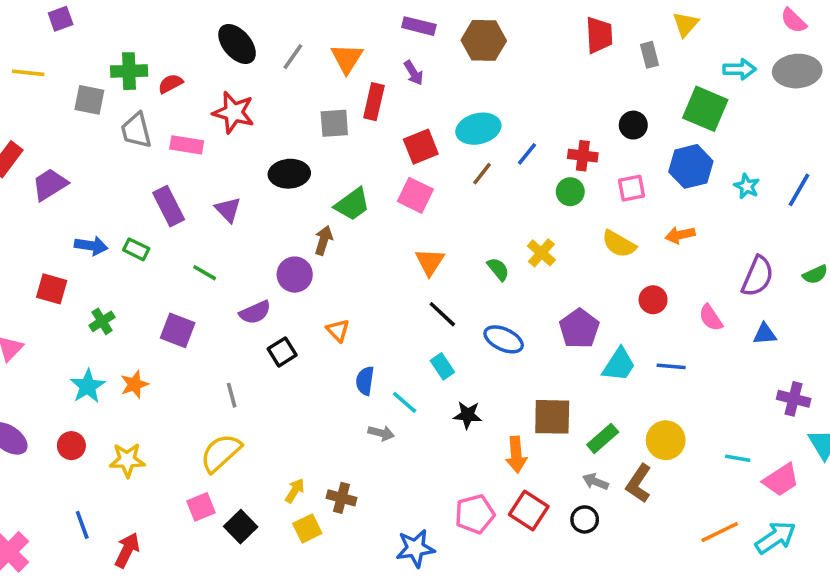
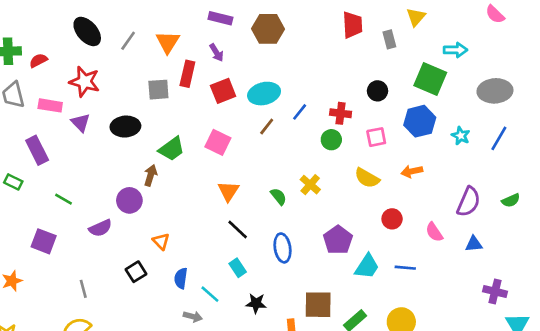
gray ellipse: (797, 71) -> (495, 91), moved
red square: (421, 147) -> (223, 91), moved
purple triangle: (228, 210) -> (81, 123), moved
blue ellipse: (504, 339) -> (282, 248), turned 56
black square: (282, 352) -> (136, 272), moved

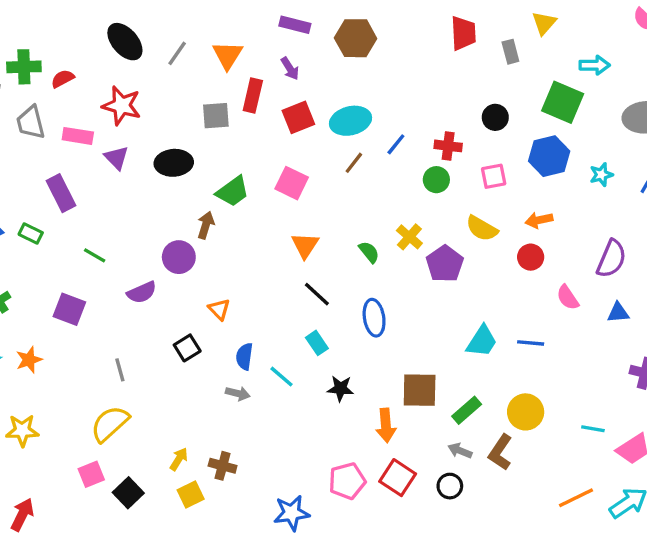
cyan star: (461, 136) -> (601, 175), turned 30
red circle: (392, 219) -> (531, 257), moved
purple pentagon: (338, 240) -> (445, 264), moved
gray arrow: (193, 317) -> (238, 393), moved

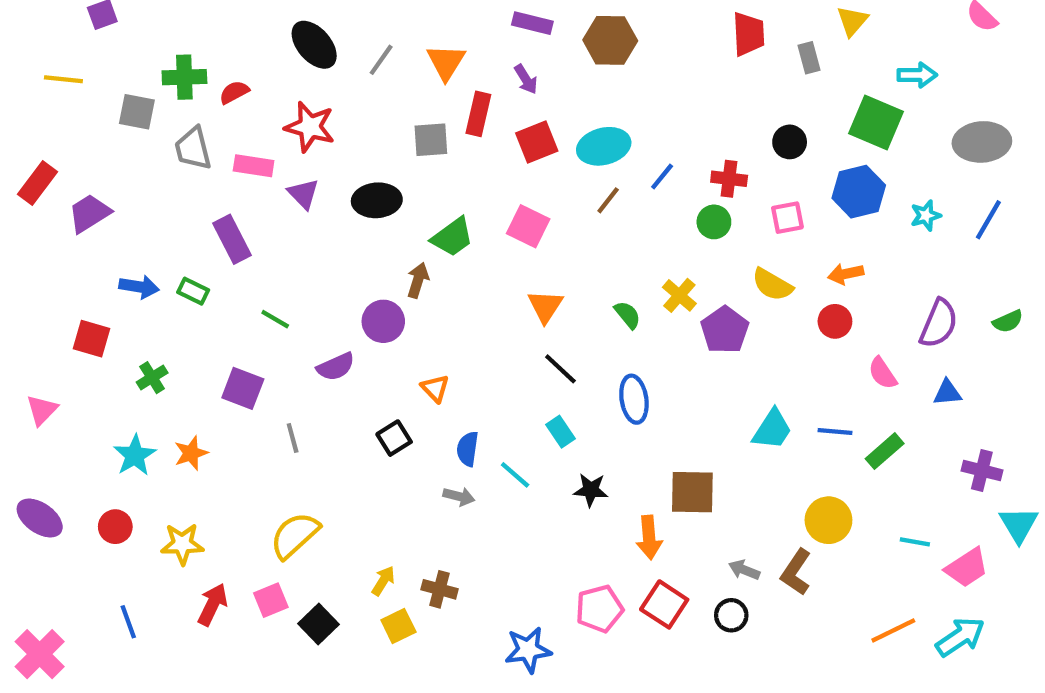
gray line: (120, 370) -> (293, 438), moved
green rectangle: (467, 410) -> (885, 451), moved
red arrow: (22, 515) -> (213, 604), moved

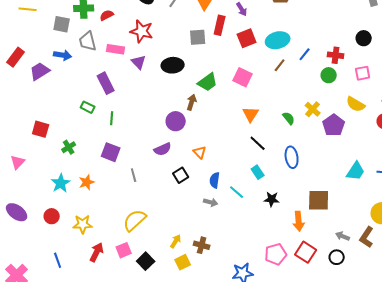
blue arrow: (139, 287) -> (63, 55), moved
green line: (275, 319) -> (112, 118), moved, turned 64
purple semicircle: (336, 367) -> (163, 149), moved

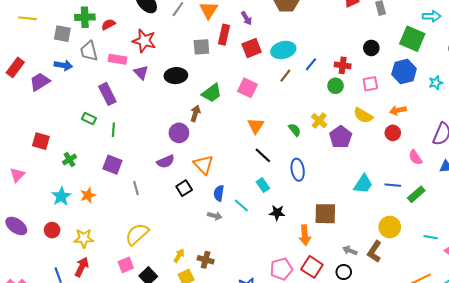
orange triangle: (200, 152) -> (204, 165), size x1.5
red arrow: (97, 252) -> (82, 267), moved

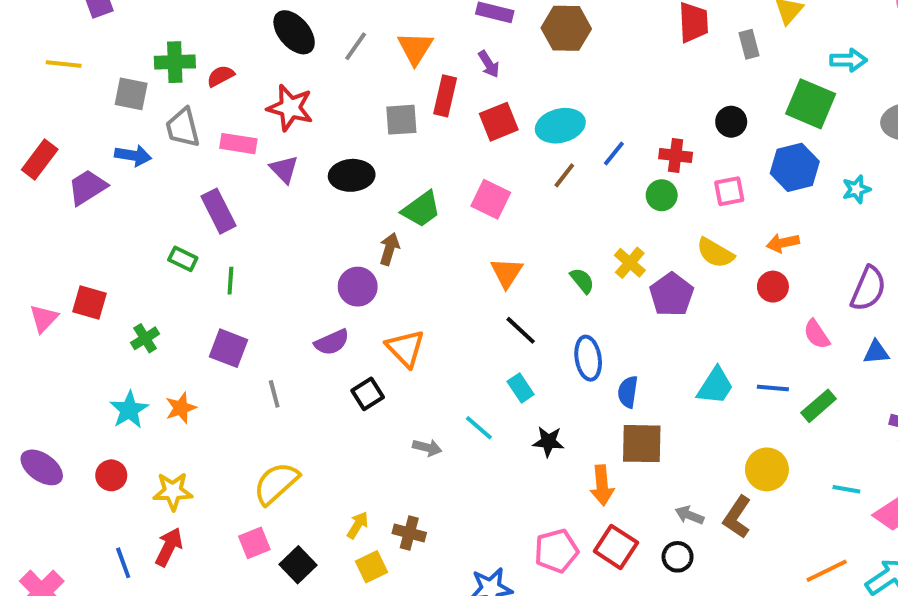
pink triangle: (17, 175) -> (44, 318), moved
blue semicircle: (219, 193) -> (628, 392), moved

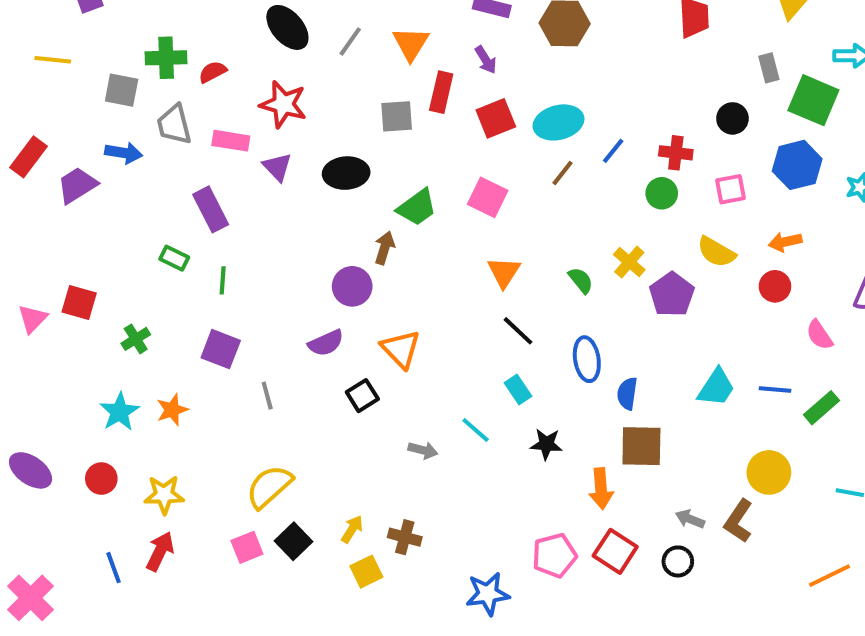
gray rectangle: (749, 44) -> (769, 68), moved
black square: (298, 565) -> (294, 541), moved

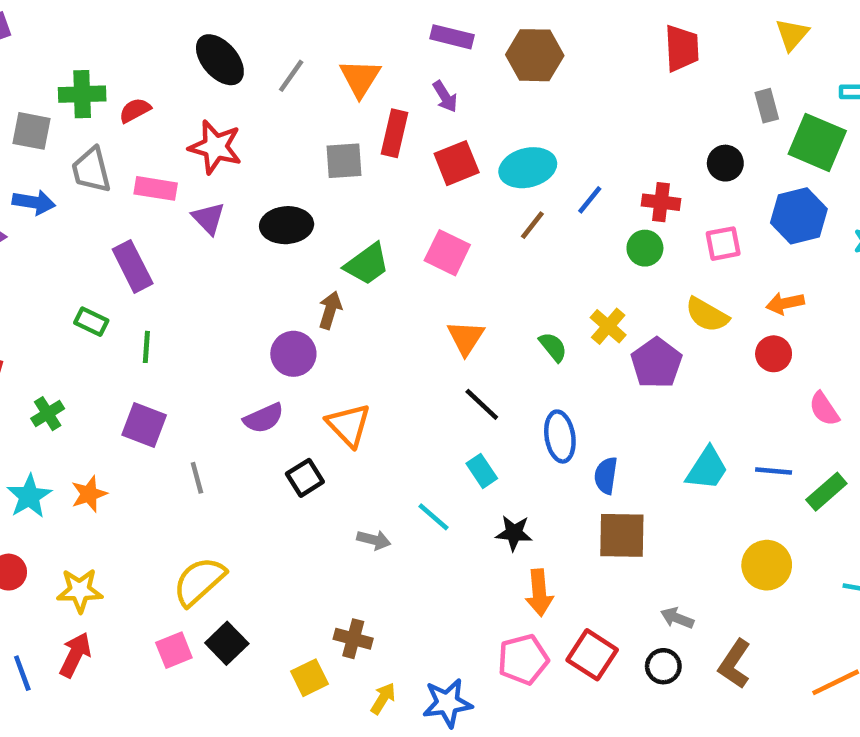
orange arrow: (601, 489) -> (539, 593), moved
brown L-shape: (739, 521) -> (735, 664), moved
yellow arrow: (352, 529) -> (383, 698), moved

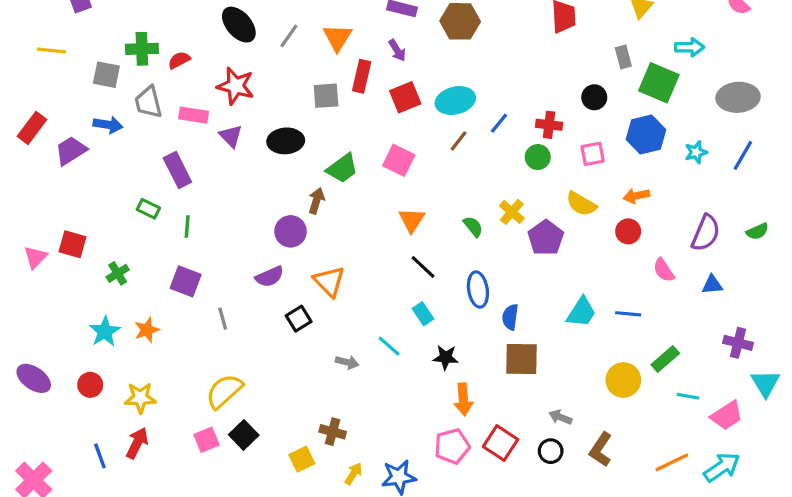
green rectangle: (826, 492) -> (665, 359), moved

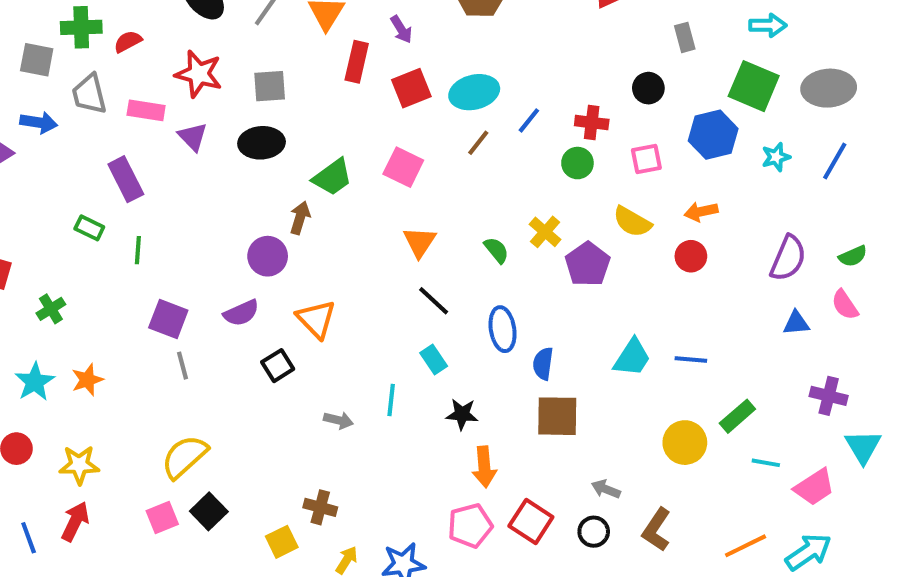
green square: (659, 83) -> (754, 86), moved
gray square: (326, 96) -> (270, 86), moved
pink semicircle: (664, 270) -> (845, 305), moved
purple square: (186, 281) -> (168, 319), moved
cyan line: (389, 346) -> (391, 400), turned 55

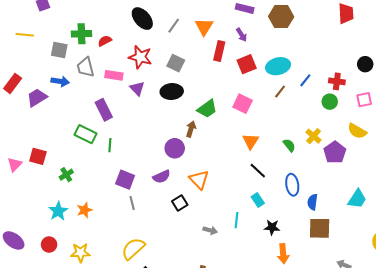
gray square: (270, 86) -> (176, 63), turned 30
green rectangle: (89, 228) -> (86, 134), size x1.5

